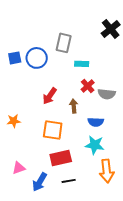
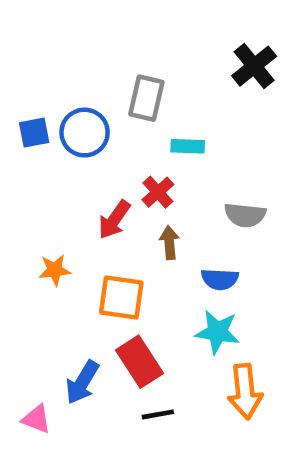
red cross: (88, 86) -> (158, 192), moved
orange star: (14, 121) -> (55, 270), moved
red rectangle: (61, 158) -> (140, 362), turned 70
pink triangle: (19, 168) -> (36, 419), moved, turned 40
blue arrow: (40, 182) -> (82, 382), moved

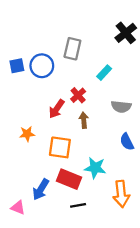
cyan rectangle: (188, 146) -> (104, 73), moved, turned -49
blue semicircle: (220, 279) -> (127, 142), moved, turned 60
cyan star: (217, 332) -> (95, 168), moved
red rectangle: (140, 362) -> (69, 179), turned -35

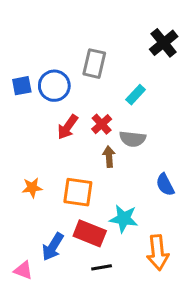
gray semicircle: (121, 107) -> (133, 139), moved
red arrow: (57, 109) -> (68, 127), moved
orange star: (27, 134) -> (32, 188), moved

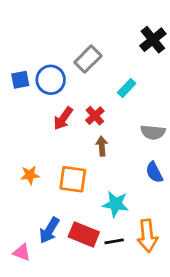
gray rectangle: (94, 64) -> (88, 59), turned 32
gray semicircle: (133, 139) -> (153, 132), moved
red rectangle: (90, 233) -> (84, 234), moved
black line: (102, 267) -> (114, 241), moved

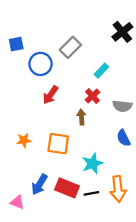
blue square: (20, 80) -> (16, 44), moved
red cross: (95, 116) -> (92, 96), moved
cyan star: (116, 204) -> (92, 164), turned -30

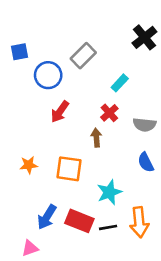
pink triangle: (17, 202) -> (30, 248), moved, turned -40

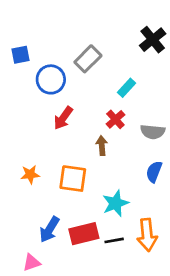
blue semicircle: (146, 162) -> (154, 172), turned 48
red rectangle: (79, 221) -> (84, 234), turned -36

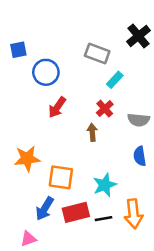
gray rectangle: (88, 59) -> (97, 54), moved, turned 65
blue semicircle: (154, 172) -> (140, 156), turned -30
orange star: (30, 174) -> (27, 159), size x1.5
orange square: (73, 179) -> (61, 177), moved

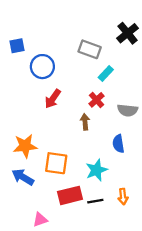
blue semicircle: (140, 156) -> (118, 144), moved
blue arrow: (45, 209) -> (23, 177), moved, turned 90
orange arrow: (134, 214) -> (123, 197), size x0.6
pink triangle: (28, 239) -> (40, 220), moved

